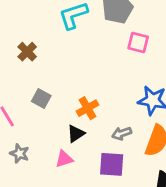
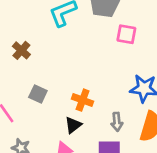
orange cross: (87, 108) -> (83, 100), turned -36
gray arrow: (122, 133) -> (117, 122), turned -72

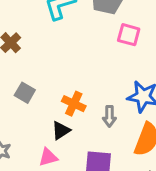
gray arrow: (117, 122) -> (109, 116), moved

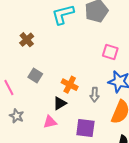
pink square: (129, 35) -> (110, 52), moved

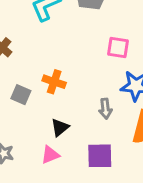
orange cross: (70, 85) -> (54, 82), moved

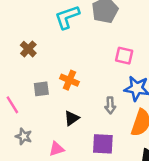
gray square: (21, 95) -> (41, 89), turned -35
pink triangle: (50, 155) -> (57, 149), moved

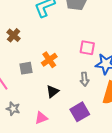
pink square: (124, 56) -> (87, 48), moved
orange cross: (69, 80) -> (49, 60), turned 35
purple square: (103, 144) -> (80, 112), turned -30

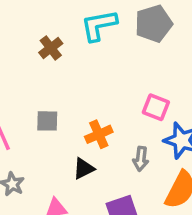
brown cross: (14, 35) -> (51, 48), moved
orange cross: (49, 60) -> (99, 134), moved

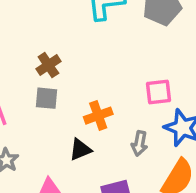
brown cross: (51, 48) -> (48, 65), moved
pink square: (156, 107) -> (158, 92), turned -32

